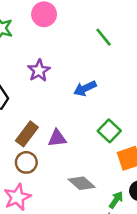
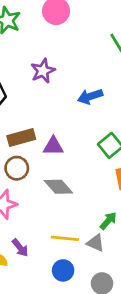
brown rectangle: (27, 134) -> (21, 138), turned 30
gray diamond: (82, 183) -> (58, 187), moved

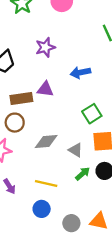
purple triangle: (53, 146) -> (45, 89), moved
gray diamond: (58, 187) -> (46, 142), turned -60
gray triangle: (95, 243) -> (76, 150), moved

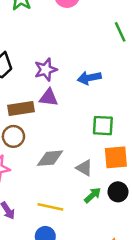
purple star: (45, 47) -> (46, 70), moved
green square: (92, 114) -> (103, 126), turned 36

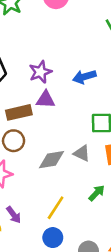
gray triangle: (84, 168) -> (82, 153), moved
yellow line: (50, 207) -> (56, 208), turned -65

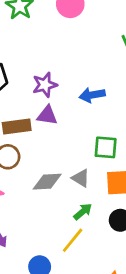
green arrow: (97, 193) -> (83, 212), moved
yellow line: (56, 208) -> (73, 240), moved

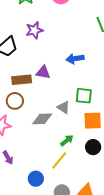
purple star: (45, 85) -> (34, 30), moved
gray triangle: (81, 178) -> (63, 107), moved

